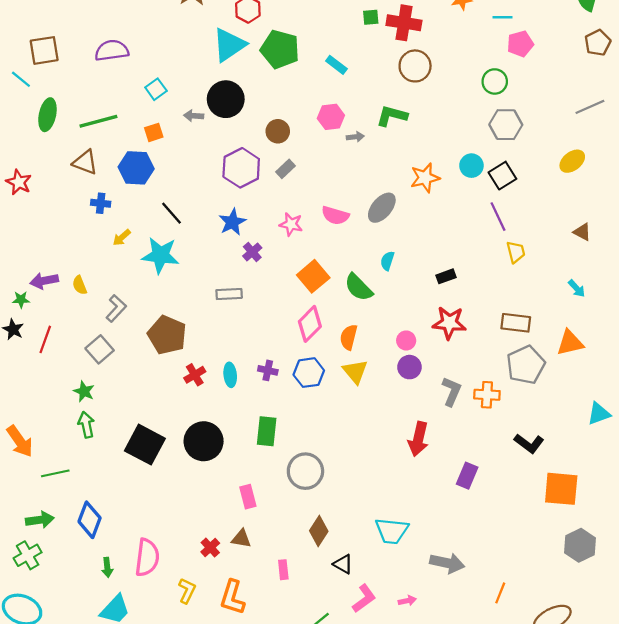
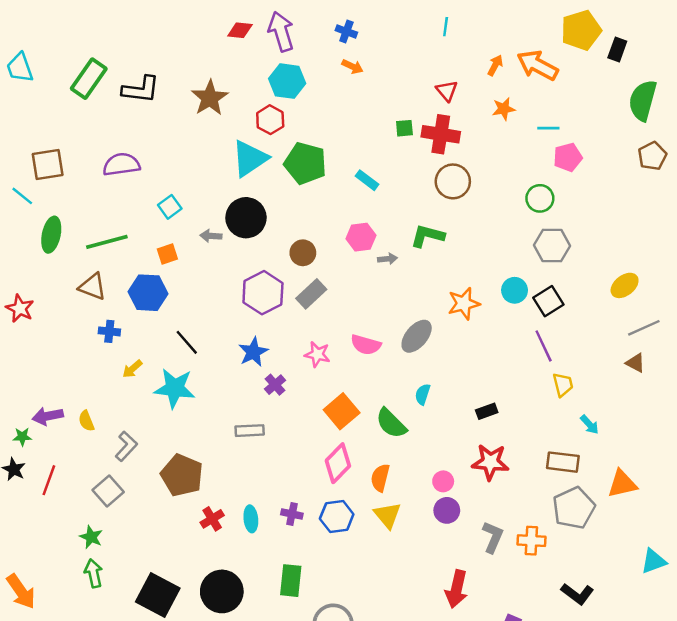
gray line: (590, 107) -> (644, 328), moved
gray rectangle: (286, 169) -> (311, 294), size x1.4
cyan arrow: (577, 288) -> (589, 425), moved

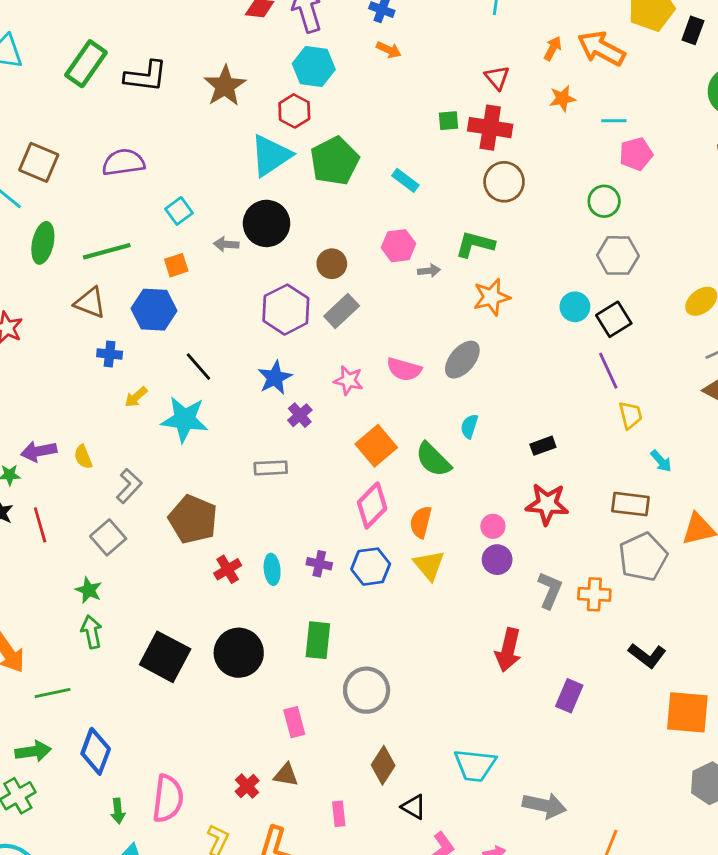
green pentagon: (305, 163) -> (335, 161), turned 30
brown square: (48, 164) -> (39, 162), turned 32
orange star: (464, 304) -> (492, 297), moved
red line: (49, 480) -> (40, 525), turned -36

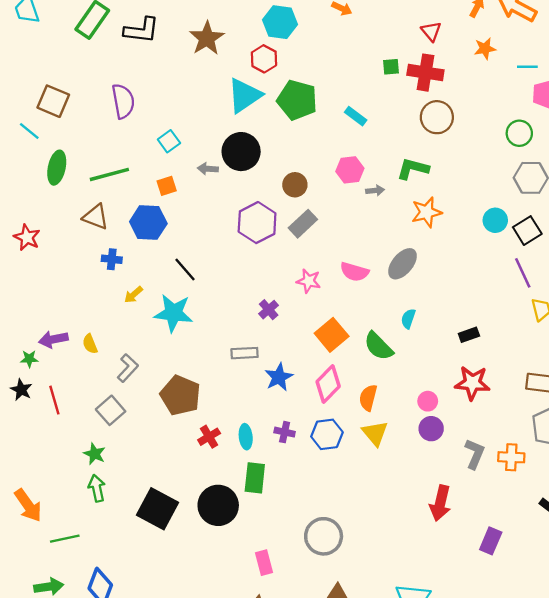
green pentagon: (335, 161) -> (297, 100), turned -30
purple semicircle: (123, 162) -> (123, 101), turned 88
blue star: (275, 378) -> (279, 377), moved
green rectangle: (318, 640) -> (255, 478), moved

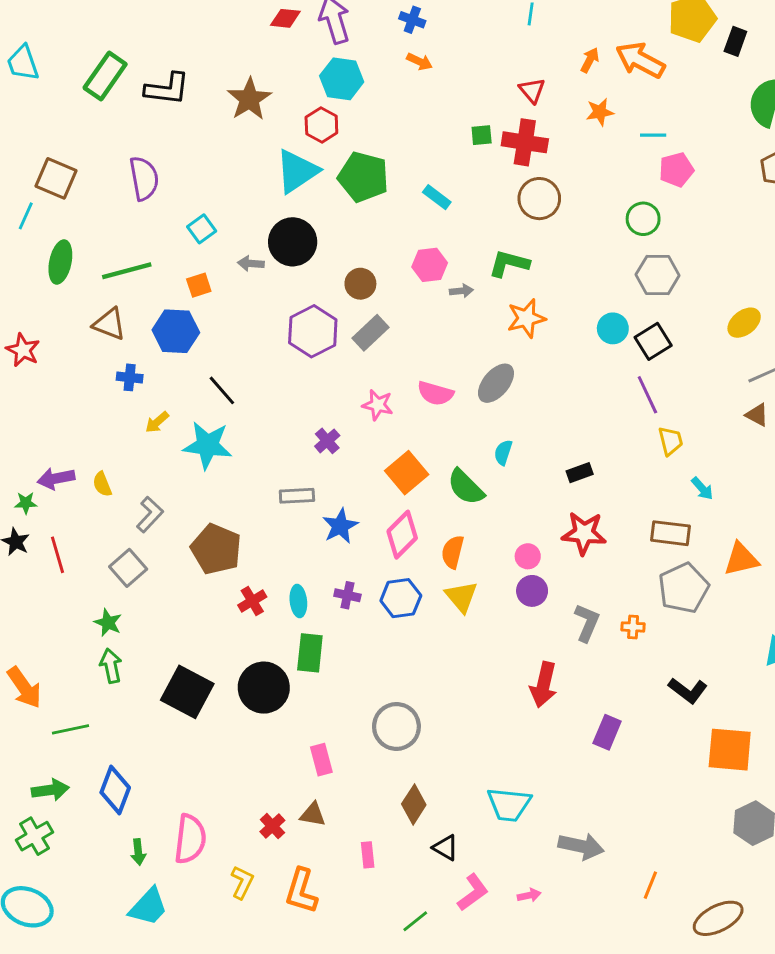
cyan line: (29, 131) -> (26, 216), turned 75
orange cross: (511, 457) -> (633, 627), size x0.7

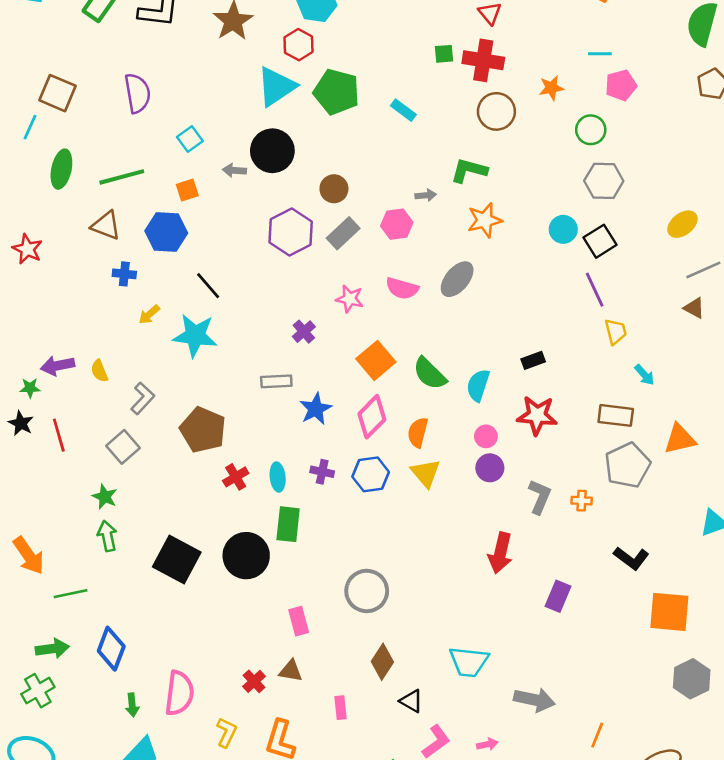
orange star: (600, 112) -> (551, 88), moved
pink hexagon: (430, 265) -> (397, 224), moved
cyan semicircle: (503, 452) -> (478, 385), moved, size x1.4

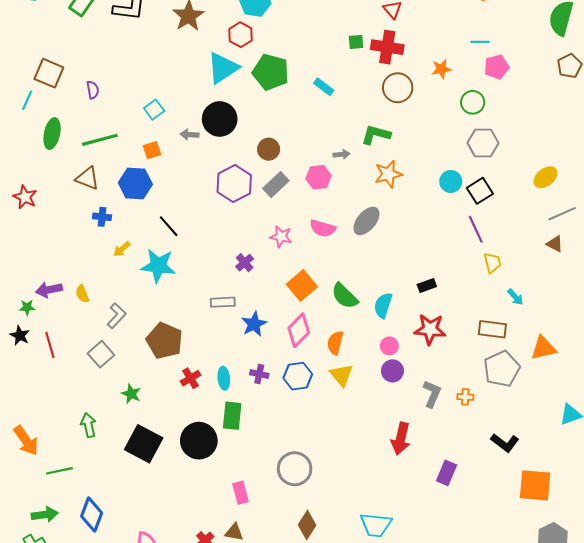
purple semicircle: (137, 93) -> (93, 90), moved, size x0.6
green star: (105, 497) -> (131, 394), moved

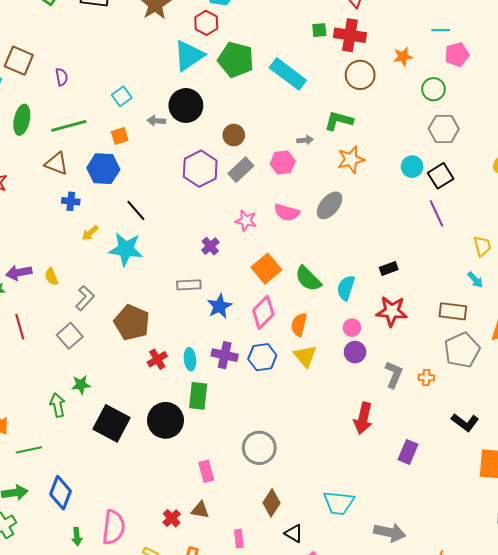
cyan rectangle: (324, 87) -> (288, 74), size x1.8
yellow trapezoid: (492, 263) -> (482, 246), moved
purple cross: (259, 374) -> (225, 355), size x1.4
green star: (131, 394) -> (81, 385), moved, turned -30

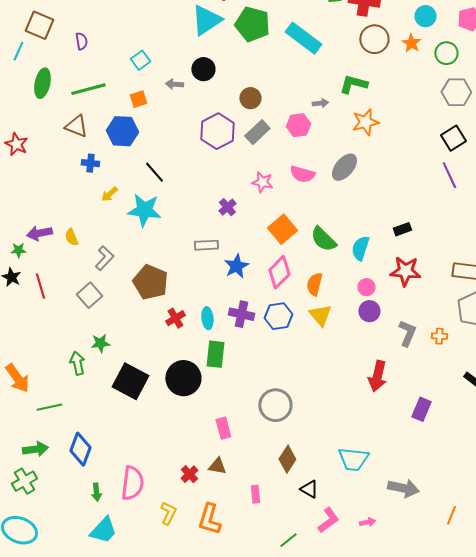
orange star: (403, 57) -> (411, 43), moved, turned -30
black circle: (186, 105) -> (203, 69), size x0.7
cyan circle: (412, 167) -> (425, 16), moved

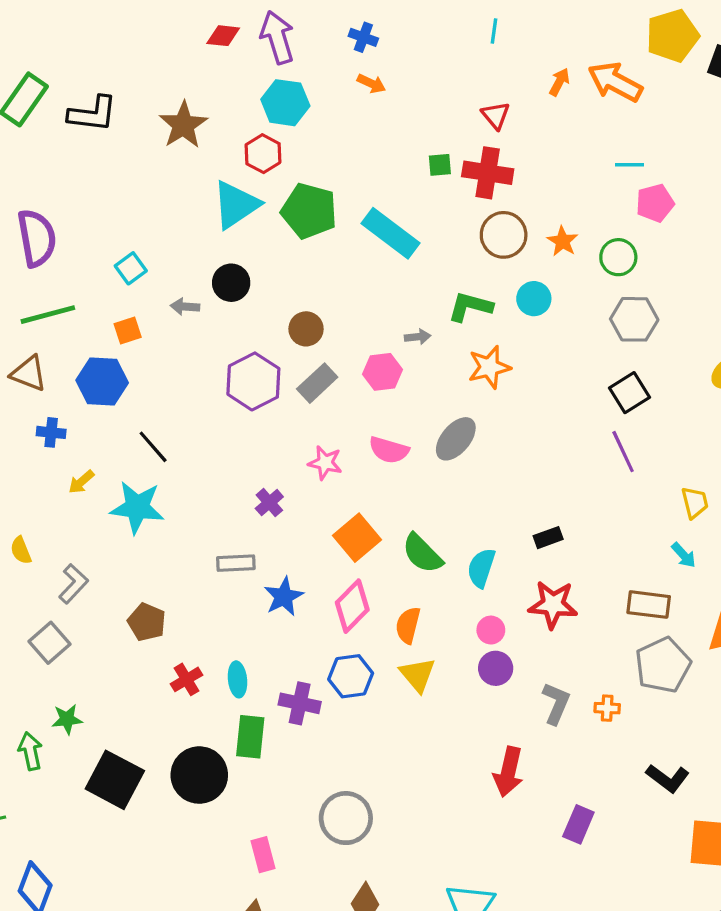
cyan circle: (425, 16) -> (534, 299), moved
purple semicircle: (81, 41) -> (37, 238), size x2.0
brown pentagon: (150, 282) -> (147, 622), size x0.7
purple cross: (241, 314) -> (300, 703), moved

